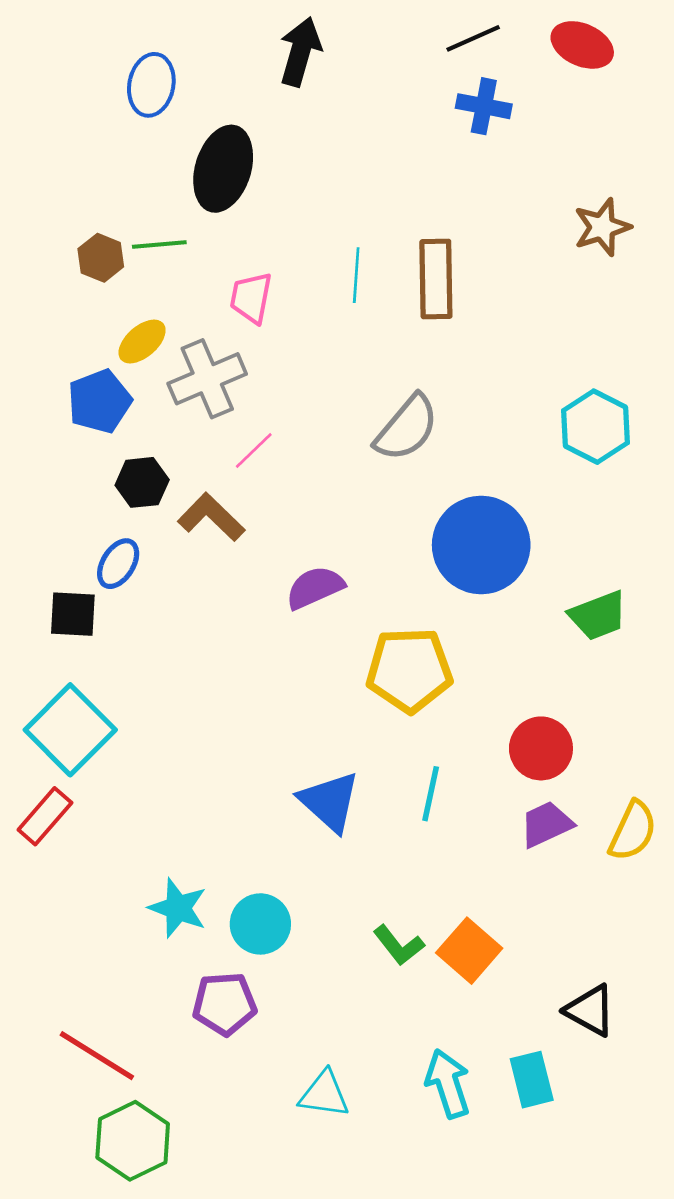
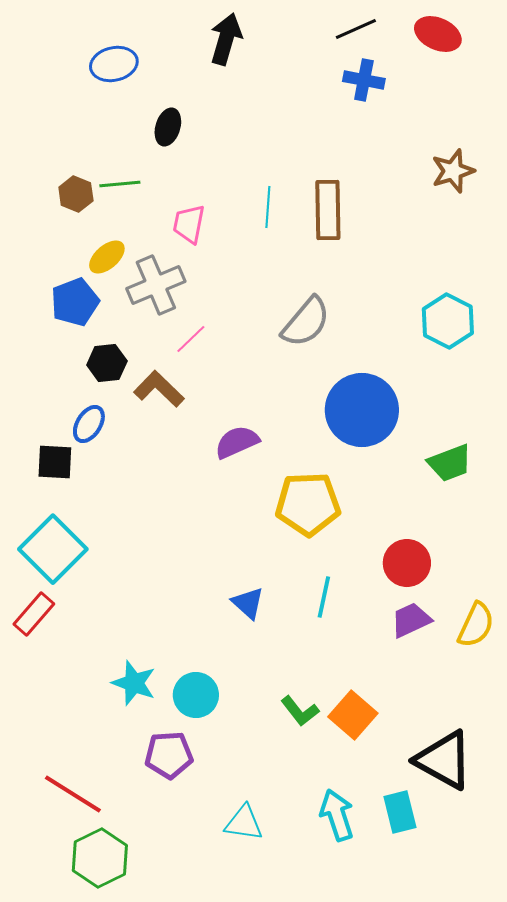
blue ellipse: (151, 85) -> (114, 64), turned 66
black ellipse: (223, 169) -> (168, 127), size x0.6
blue triangle: (330, 802) -> (248, 603), size x0.7
black triangle: (590, 1010) -> (444, 760), size x1.5

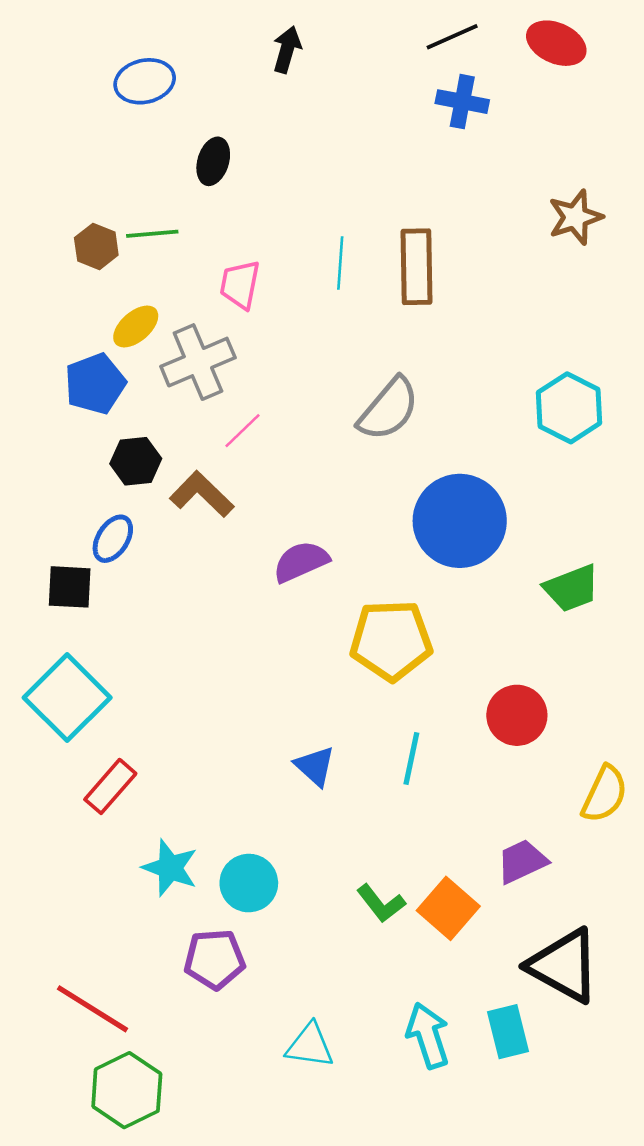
black arrow: (226, 39) -> (287, 50), size x0.7
red rectangle: (34, 614) -> (110, 786), moved
purple trapezoid: (411, 620) -> (522, 861), moved

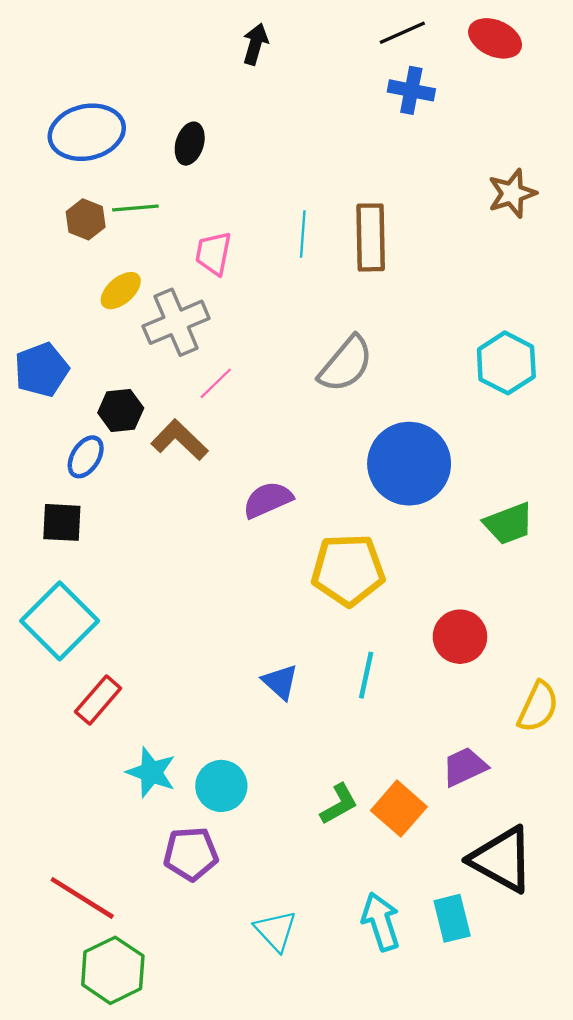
blue ellipse: (145, 81) -> (87, 132), moved, size x1.4
blue pentagon: (95, 384) -> (42, 370), moved
blue ellipse: (113, 539) -> (86, 457), moved
green L-shape: (381, 903) -> (339, 804), turned -81
cyan triangle: (310, 1046) -> (276, 931), turned 39

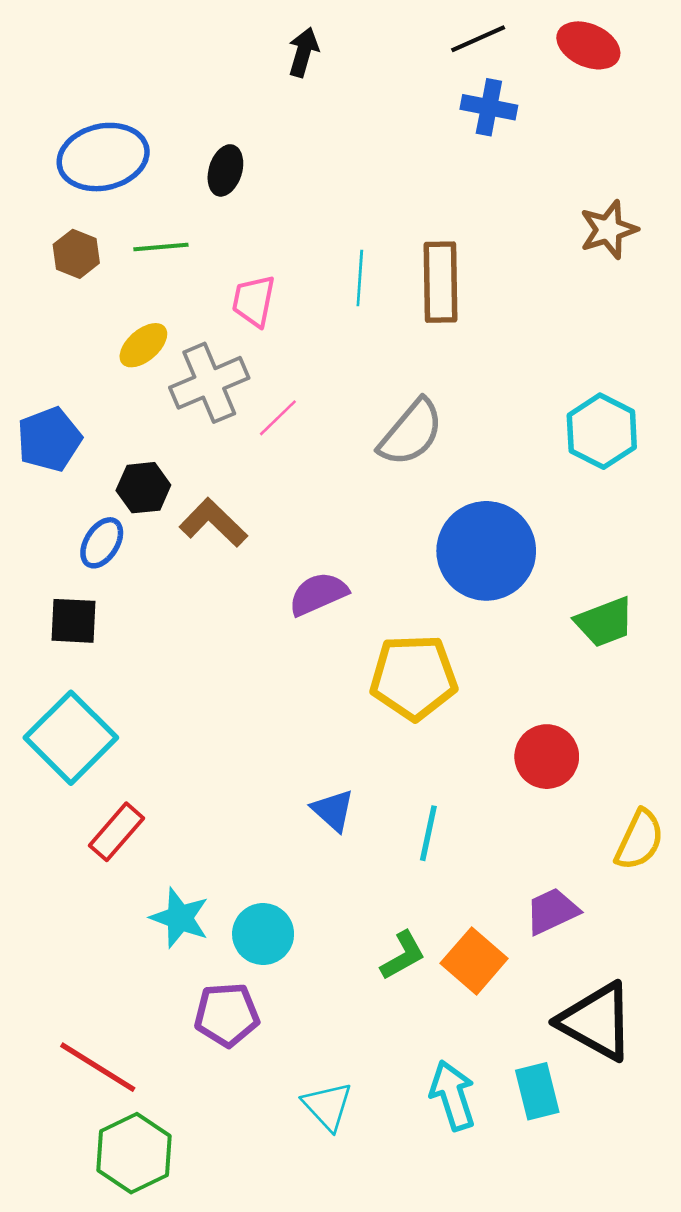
brown hexagon: (86, 219) -> (76, 254), moved
pink line: (216, 383) -> (278, 418), moved
cyan line: (366, 675) -> (428, 833), moved

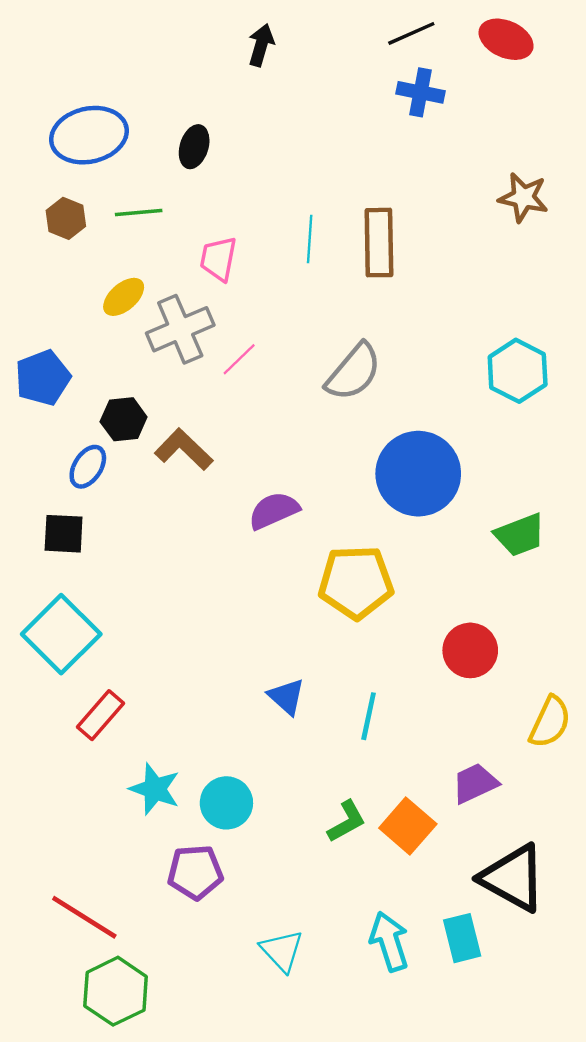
brown star: (609, 230) -> (523, 198), turned 30

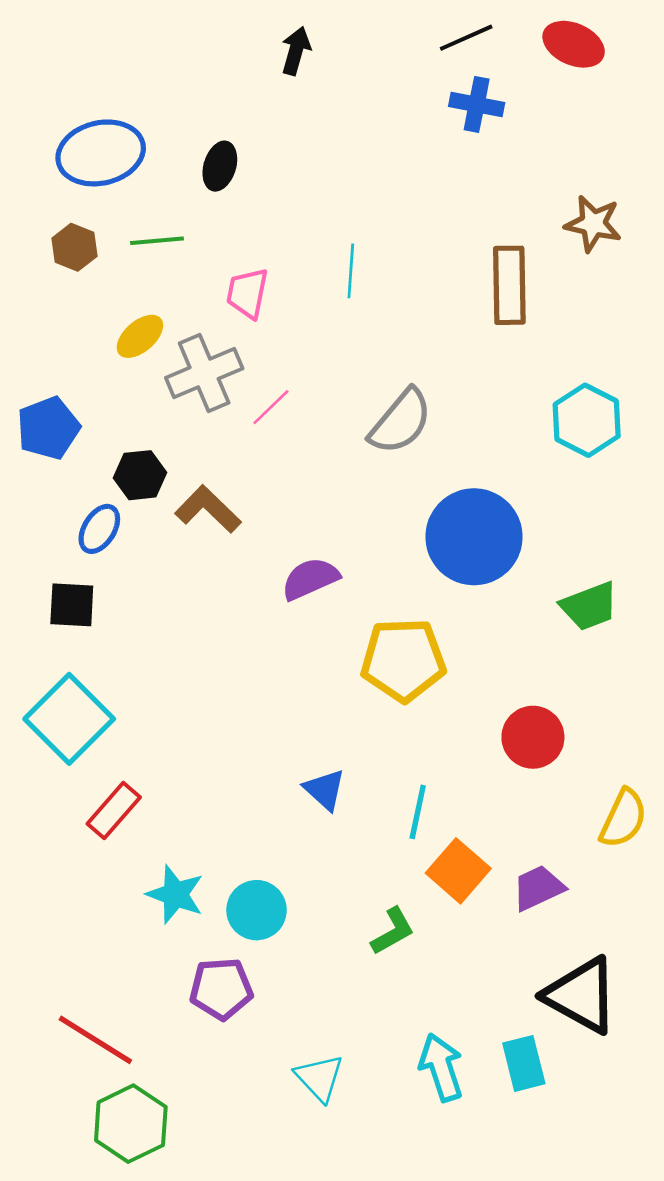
brown rectangle: (379, 243) -> (509, 285), moved
orange square: (408, 826) -> (458, 871), moved

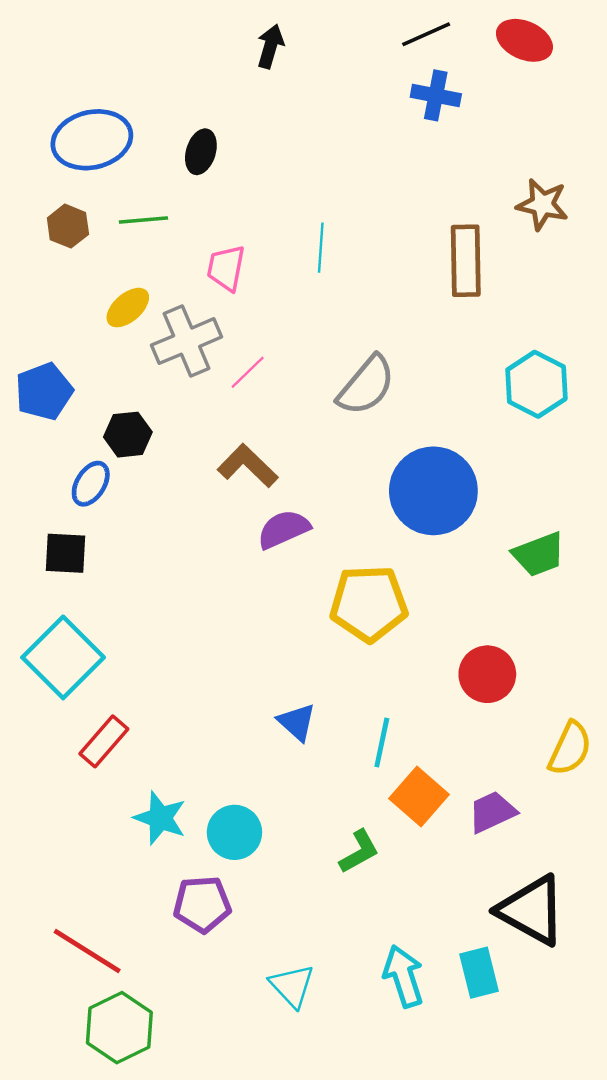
brown L-shape: (208, 509) -> (248, 466), moved

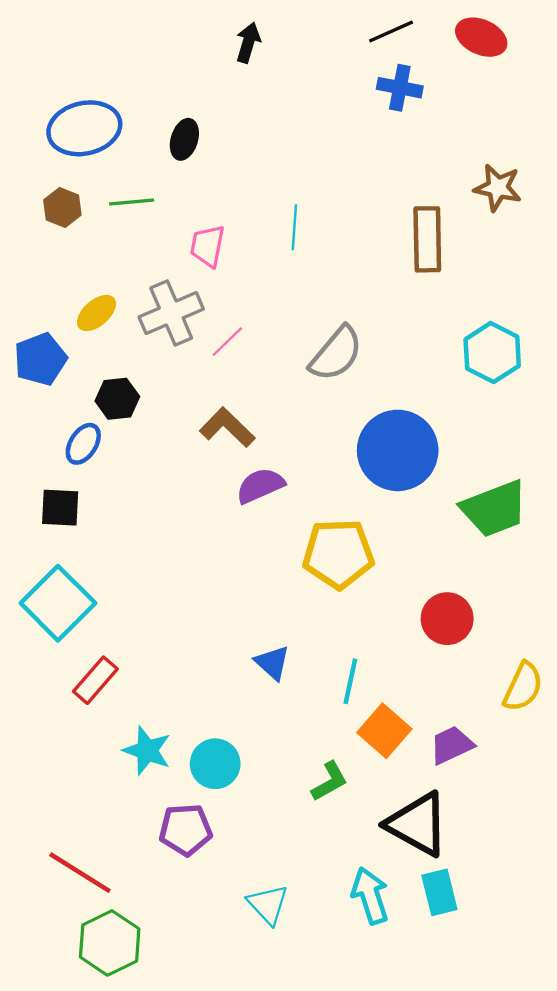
yellow ellipse: (128, 308) -> (96, 313), moved
green trapezoid: (539, 554) -> (494, 509), size x1.4
black triangle: (532, 910) -> (417, 824), moved

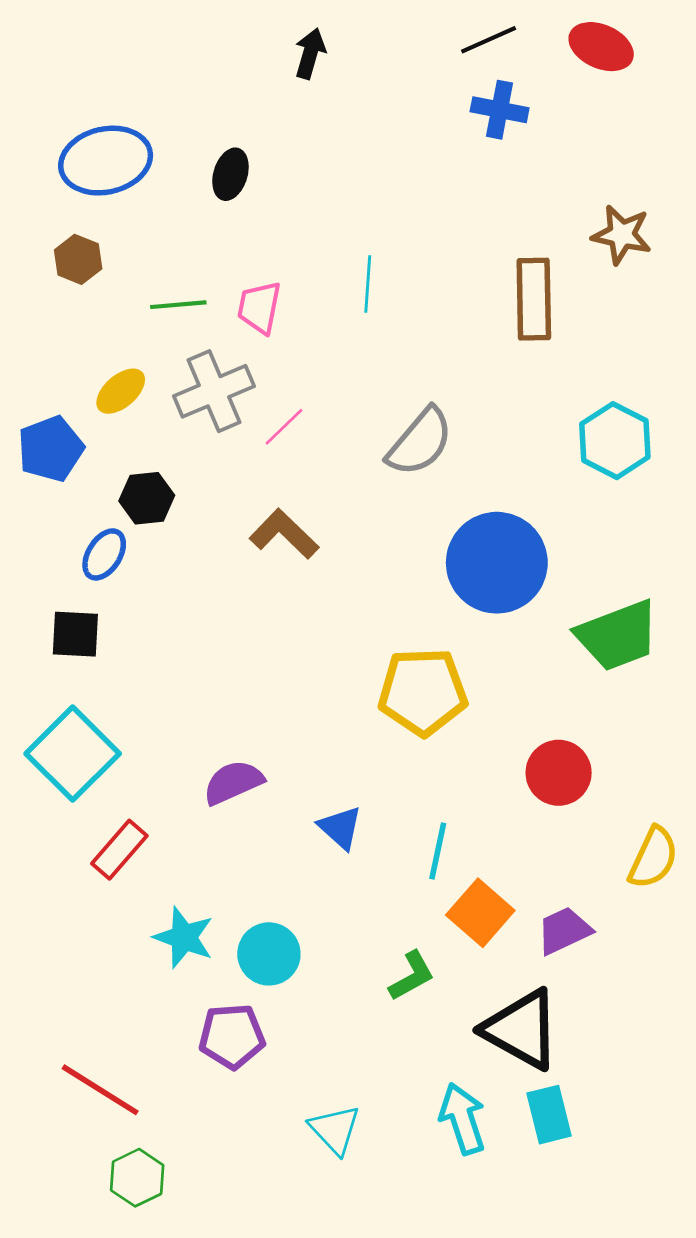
green line: (132, 202) -> (178, 305), moved
purple semicircle: (260, 486) -> (233, 782), moved
green hexagon: (110, 943) -> (137, 1178), size x0.7

